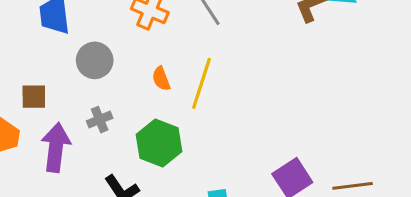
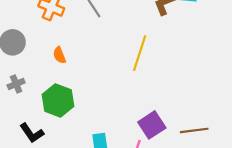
yellow line: (201, 83) -> (140, 53), moved

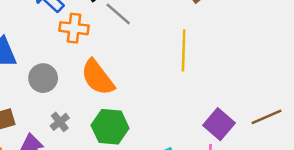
orange semicircle: (59, 55) -> (98, 77), size x2.0

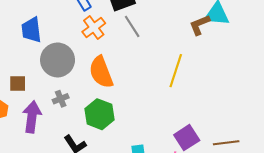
orange cross: (74, 28) -> (94, 28), turned 30
gray circle: (43, 78) -> (58, 60), size x1.4

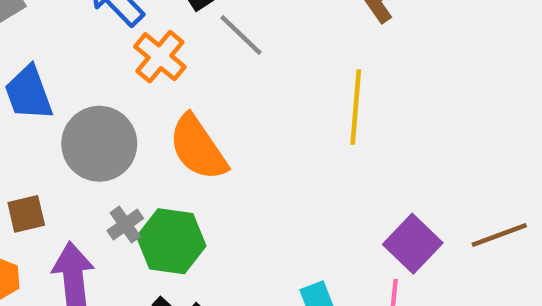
green hexagon: (99, 114) -> (171, 241), moved

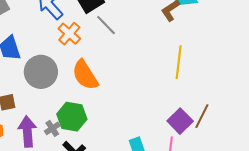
yellow line: (356, 107) -> (179, 62), moved
gray cross: (125, 225) -> (52, 128), moved
brown line: (499, 235) -> (202, 116), moved, turned -45

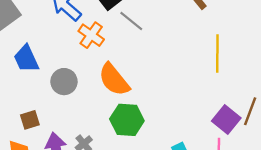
gray circle: (41, 72) -> (64, 82), size x0.7
green hexagon: (72, 117) -> (127, 120), moved

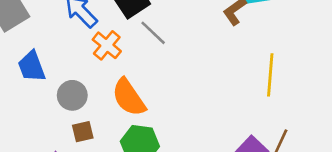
yellow line: (217, 54) -> (270, 75), moved
brown square: (30, 120) -> (83, 132), moved

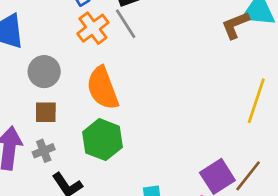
gray line: (153, 33) -> (126, 24), moved

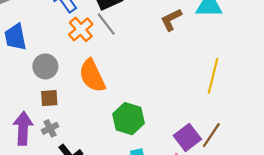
brown L-shape: (235, 25) -> (171, 20), moved
green hexagon: (102, 140) -> (129, 119), moved

